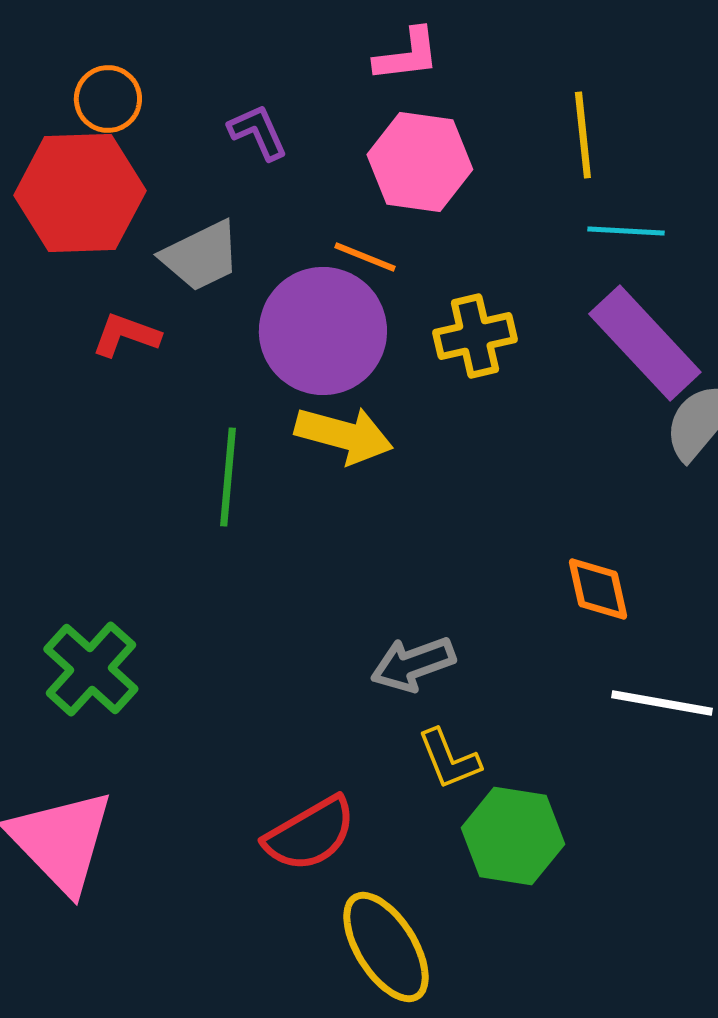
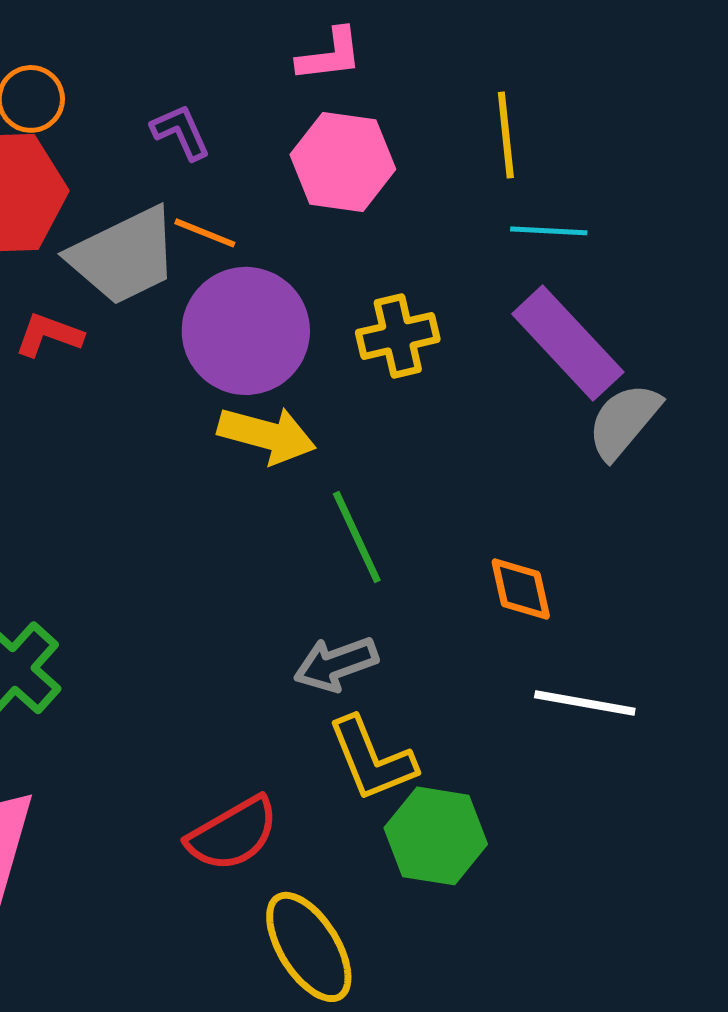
gray trapezoid: (201, 256) -> (124, 256), size x1.4
orange line: (365, 257) -> (205, 233), moved
green line: (228, 477) -> (357, 537), moved, turned -30
yellow L-shape: (449, 759) -> (372, 759), size x1.4

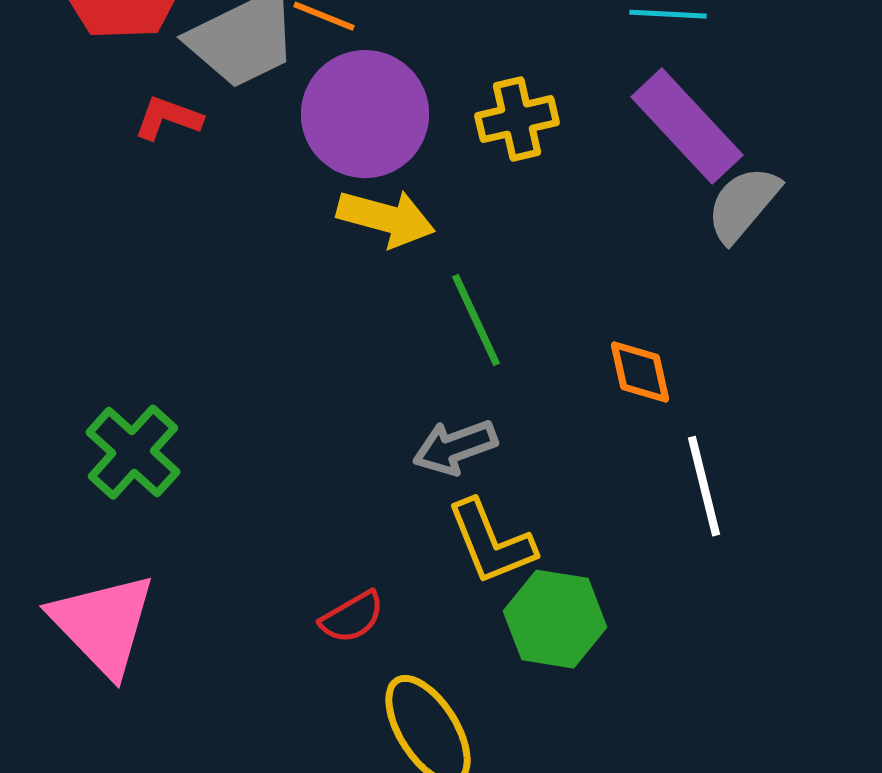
white line: (585, 703) -> (704, 486), turned 66
red semicircle: (233, 834) -> (352, 617), size x0.7

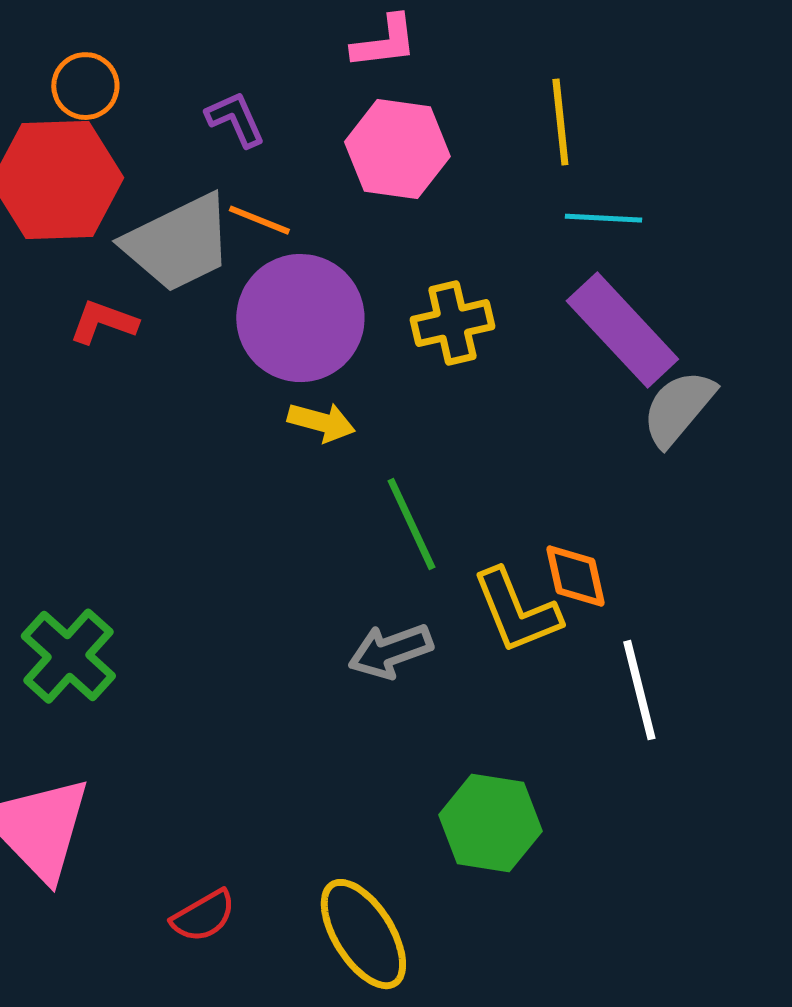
yellow arrow: (386, 218) -> (321, 422), size x0.7
yellow L-shape: (491, 542) -> (516, 611), moved
red semicircle: (352, 617) -> (203, 916), moved

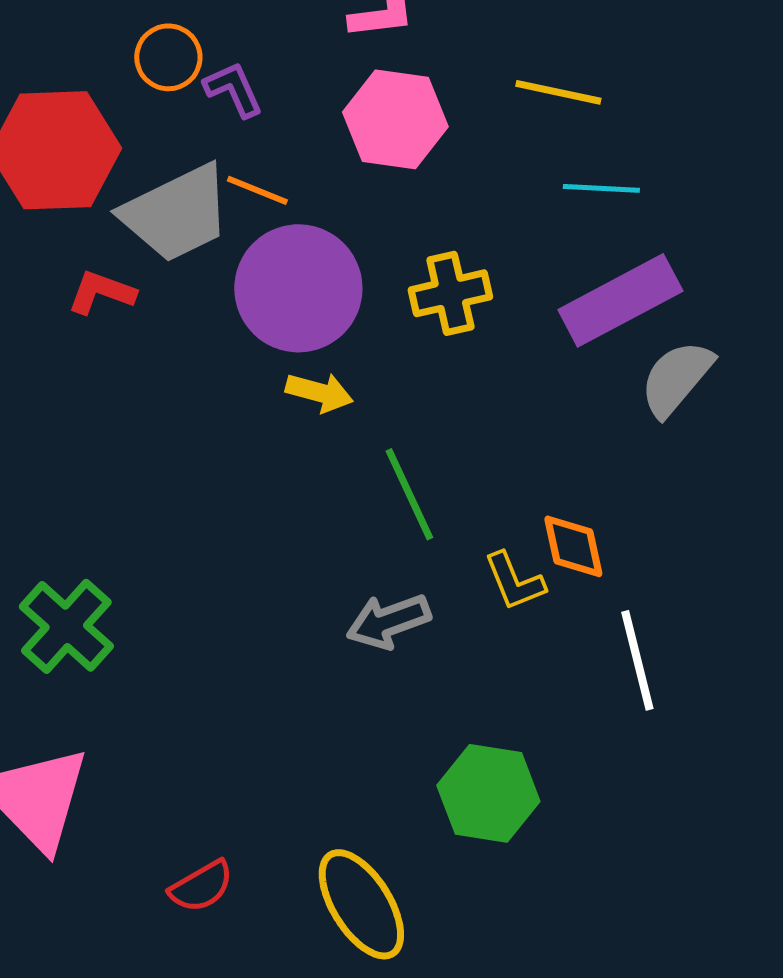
orange circle: (85, 86) -> (168, 57), moved
yellow line: (560, 122) -> (558, 92), turned -72
purple rectangle: (622, 330) -> (620, 300), turned -75
yellow L-shape: (516, 611) -> (514, 581), size x0.7

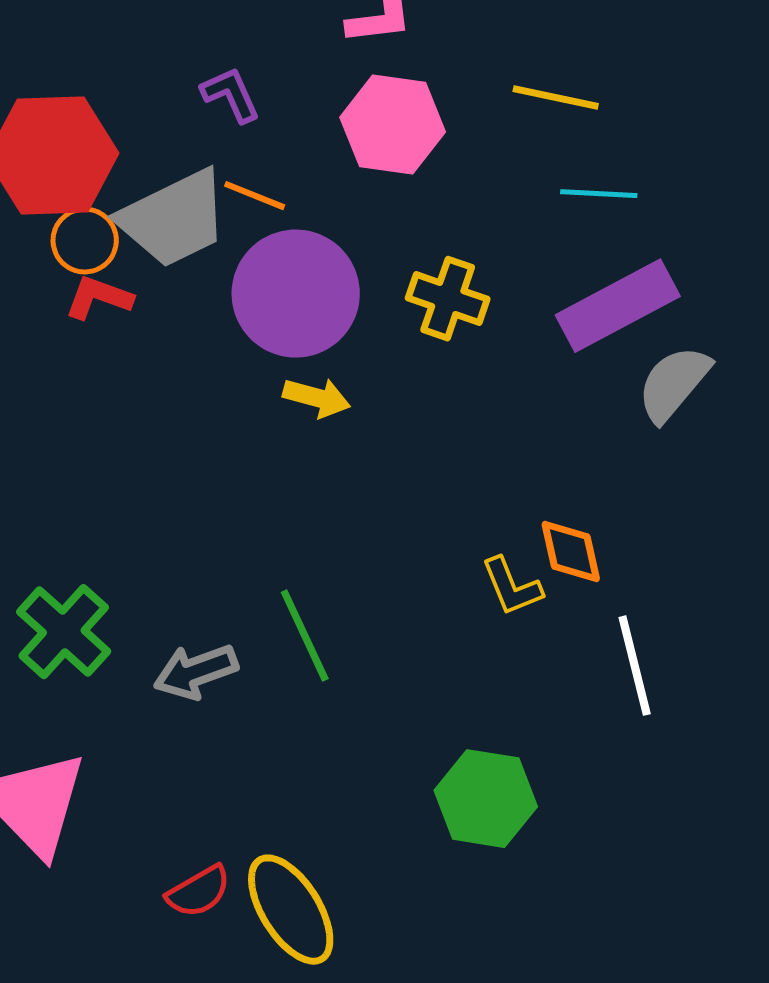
orange circle: (168, 57) -> (85, 241), moved
yellow cross: (450, 293) -> (448, 299), turned 32
green line: (409, 494) -> (305, 636), moved
gray arrow: (388, 621) -> (196, 672), moved
yellow ellipse: (361, 904) -> (291, 910), moved

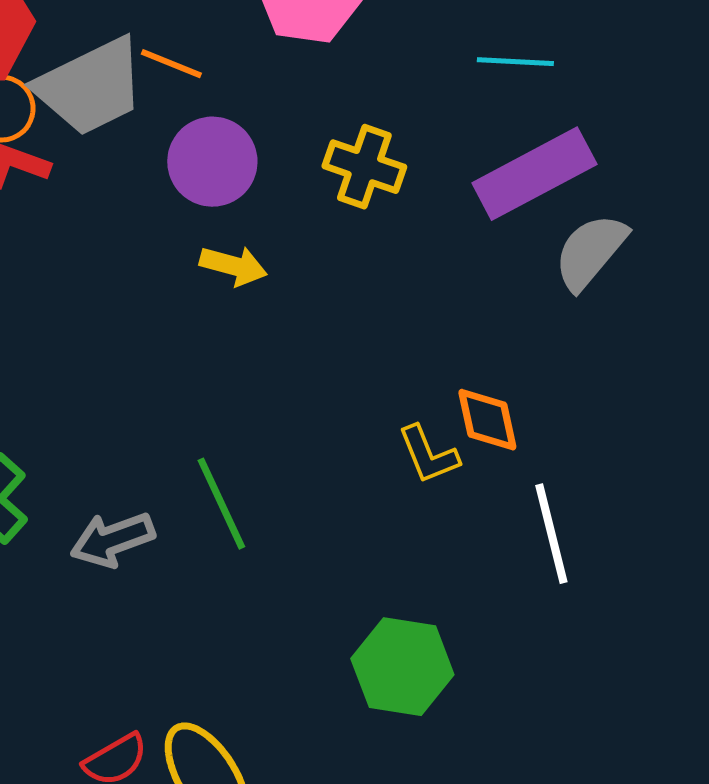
purple circle: (296, 294) -> (212, 162), size x0.7

